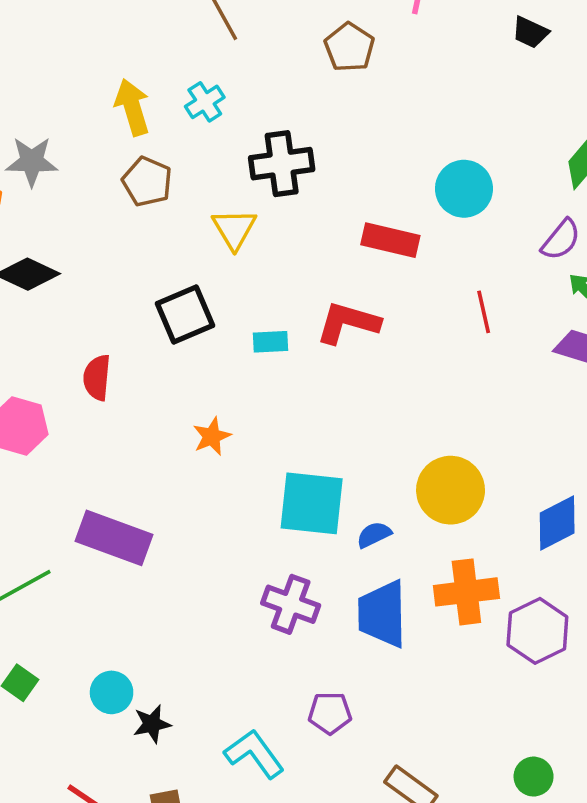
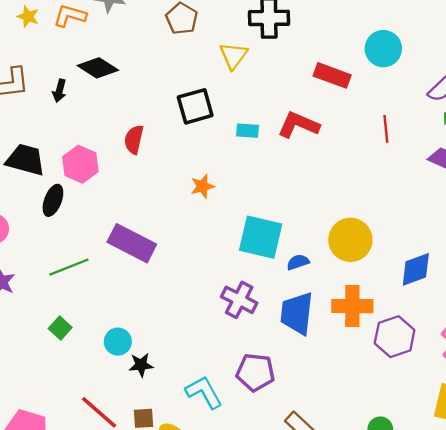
purple pentagon: (330, 713) -> (255, 372), size x1.4

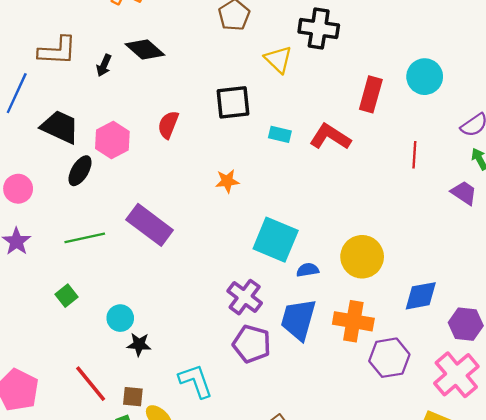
yellow triangle: (234, 56) -> (278, 59), turned -32
red rectangle: (332, 75) -> (371, 94), turned 76
purple pentagon: (255, 372) -> (252, 344), moved

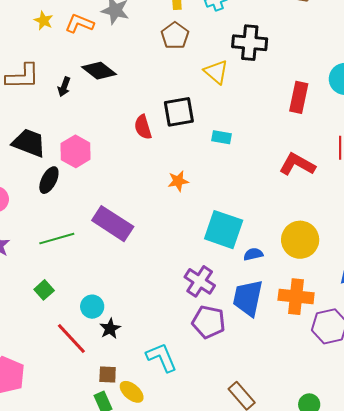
red semicircle: (168, 125) -> (143, 127), moved, turned -35
red L-shape: (330, 137) -> (297, 164), moved
black star: (139, 344) -> (110, 329), turned -30
red line: (91, 384) -> (71, 338), moved

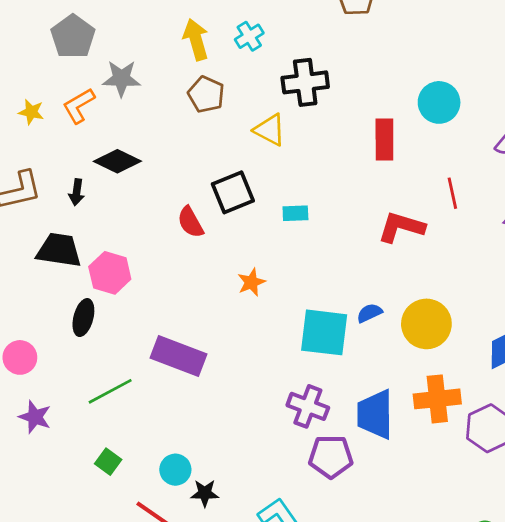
orange L-shape: (79, 23) -> (79, 106), turned -40
black trapezoid: (29, 143) -> (59, 250), moved
blue semicircle: (253, 254) -> (369, 313), moved
black star: (110, 329) -> (205, 493), turned -30

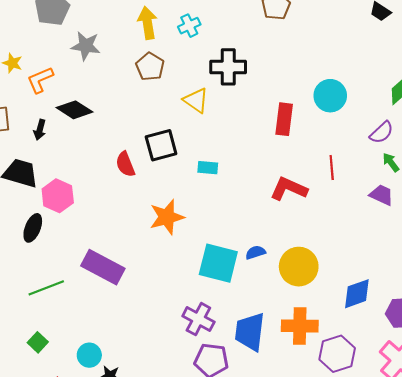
orange L-shape: (79, 106) -> (40, 80), moved
orange star: (251, 282) -> (167, 217), size x1.6

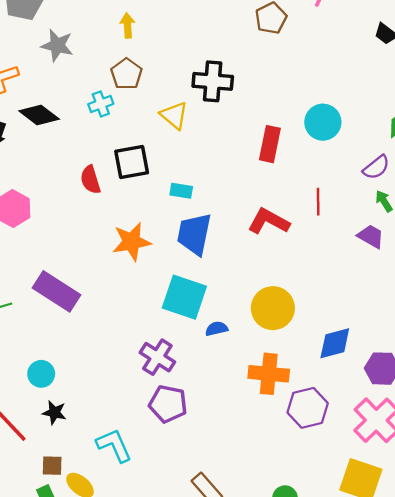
yellow arrow: (147, 23) -> (127, 26), size x0.7
cyan cross: (189, 26) -> (101, 104), moved
blue semicircle: (255, 252) -> (216, 329), moved
blue trapezoid: (250, 332) -> (194, 234), moved
cyan circle: (89, 355) -> (41, 374), moved

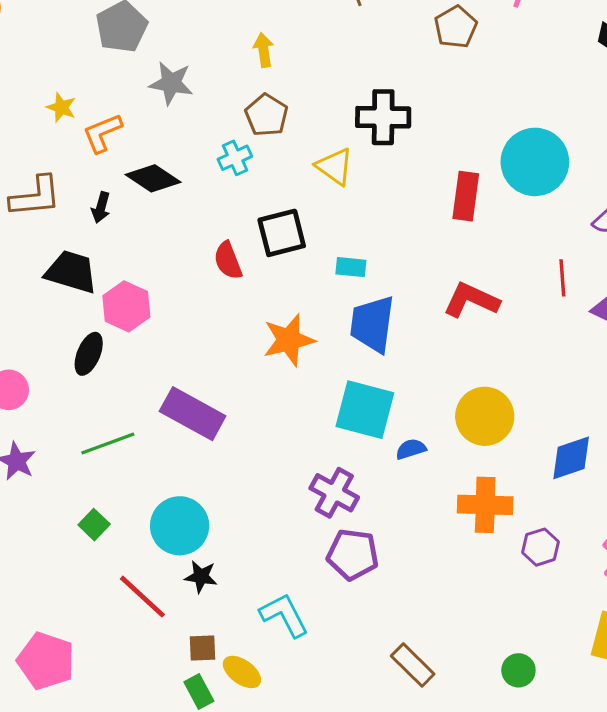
cyan circle: (323, 122) -> (535, 162), size x1.4
red line: (318, 202) -> (562, 278), moved
cyan circle: (41, 374) -> (180, 526), size x1.6
purple hexagon: (308, 408) -> (541, 547), size x0.7

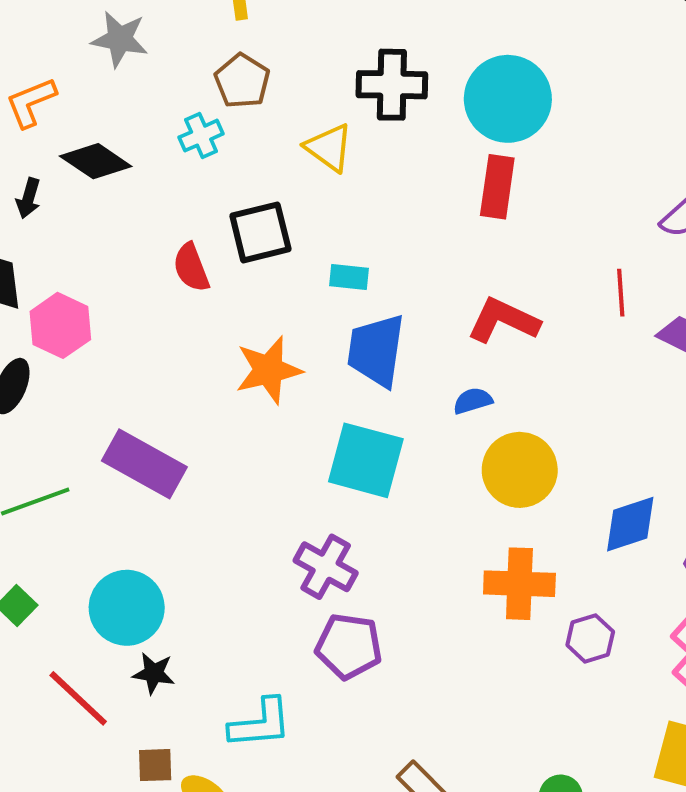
cyan circle: (535, 162) -> (508, 99), moved
blue semicircle: (411, 449) -> (473, 401), moved
cyan L-shape: (284, 615) -> (260, 723), turned 112

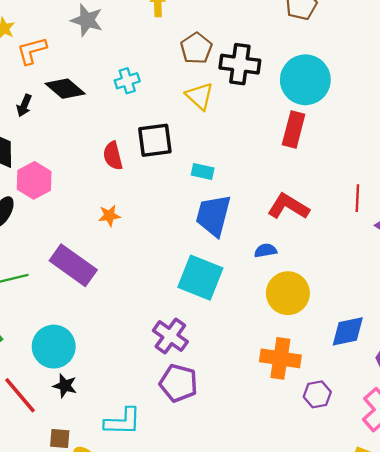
brown pentagon: (242, 81) -> (196, 48), moved
orange star: (269, 370) -> (109, 216), moved, size x0.6

